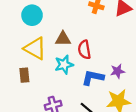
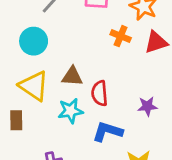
purple star: (118, 71) -> (147, 106), moved

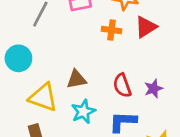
cyan circle: (34, 41) -> (18, 58), moved
red semicircle: (100, 93) -> (122, 85), moved

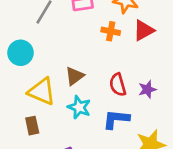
brown triangle: (76, 79) -> (75, 76), turned -30
cyan star: (83, 112) -> (79, 107), turned -30

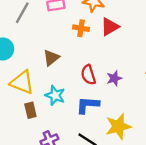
brown triangle: (75, 76) -> (51, 58), moved
brown rectangle: (32, 126) -> (30, 110), moved

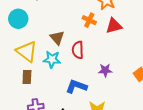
brown triangle: (51, 58) -> (57, 38), turned -49
red semicircle: (88, 75) -> (78, 50), moved
cyan star: (55, 95) -> (52, 59), moved, turned -30

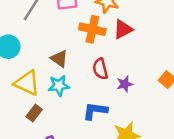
orange cross: (89, 20) -> (92, 29), size x1.5
red semicircle: (78, 50) -> (100, 69), moved
brown rectangle: (27, 77) -> (34, 113), turned 48

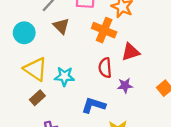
red triangle: (123, 29) -> (130, 52), moved
brown triangle: (59, 59) -> (61, 26), moved

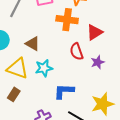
brown triangle: (61, 26) -> (33, 44), moved
brown rectangle: (37, 98) -> (14, 94), moved
blue L-shape: (94, 105) -> (64, 91), moved

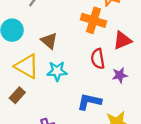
blue L-shape: (64, 91) -> (89, 102), moved

